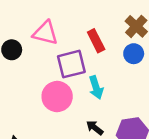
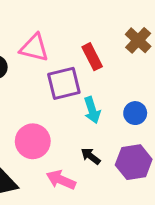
blue circle: (134, 54) -> (135, 113), moved
pink circle: (57, 97) -> (33, 141), moved

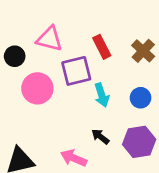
brown cross: (138, 40) -> (143, 51), moved
pink circle: (33, 141) -> (37, 88), moved

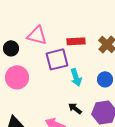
red rectangle: (102, 47) -> (76, 41), turned -66
pink circle: (37, 88) -> (17, 77), moved

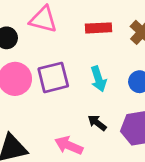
purple square: (57, 59) -> (53, 77), moved

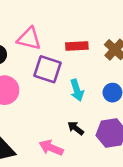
purple square: (53, 77) -> (47, 69), moved, turned 32

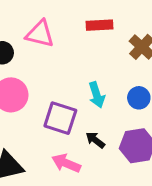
red rectangle: (77, 46) -> (100, 25), moved
purple square: (47, 69) -> (60, 118), moved

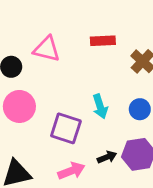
black arrow: (95, 140) -> (107, 157), moved, turned 120
pink arrow: (66, 163) -> (71, 171), turned 136

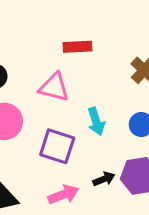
red rectangle: (103, 41) -> (77, 47), moved
pink triangle: (47, 49) -> (54, 87), moved

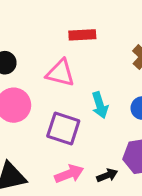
black arrow: (104, 179) -> (107, 175), moved

